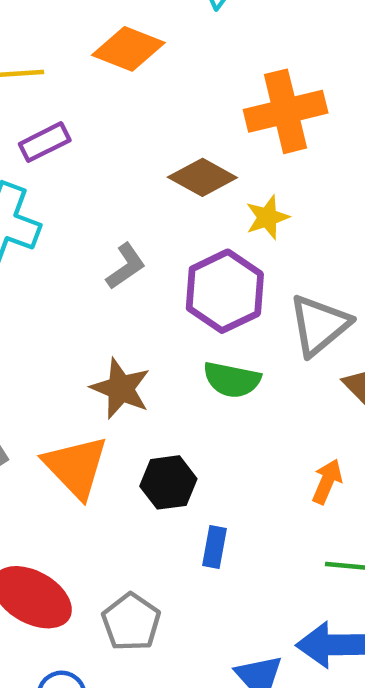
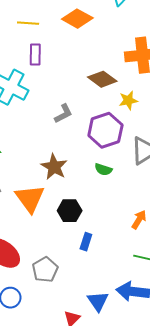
purple rectangle: (45, 142) -> (35, 55), turned -70
green semicircle: (232, 380) -> (103, 169), size x0.7

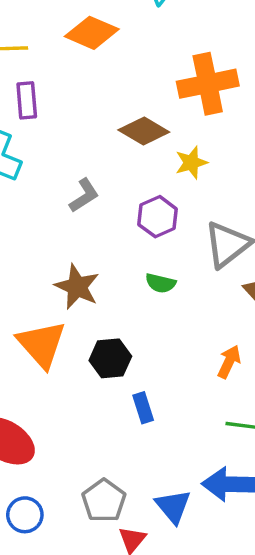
purple hexagon: (105, 130) -> (158, 217), size x0.7
blue rectangle: (86, 242) -> (143, 408), turned -30
gray pentagon: (45, 270) -> (104, 501), moved

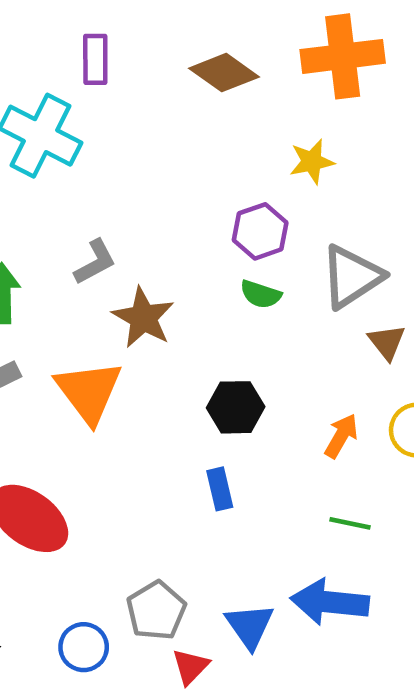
brown diamond: (144, 131) -> (224, 73), moved
gray L-shape: (84, 195) -> (95, 262), moved
green semicircle: (161, 283) -> (261, 294), moved
black hexagon: (110, 358) -> (236, 407), moved
blue circle: (25, 515) -> (84, 647), moved

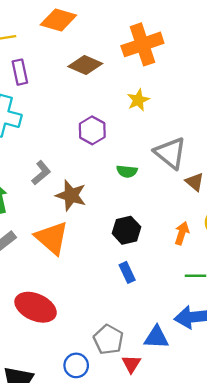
purple hexagon: (260, 231) -> (92, 130), moved
gray triangle: (352, 277) -> (170, 153), turned -36
blue triangle: (250, 626) -> (156, 337), turned -40

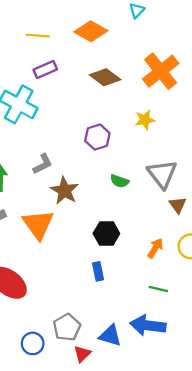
orange cross: (142, 44) -> (161, 71), turned -33
purple rectangle: (20, 72) -> (45, 70), turned 65

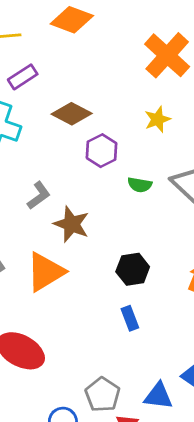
brown diamond: (105, 77) -> (72, 114), moved
green semicircle: (119, 181) -> (140, 185), moved
orange triangle: (38, 224) -> (45, 272), turned 44

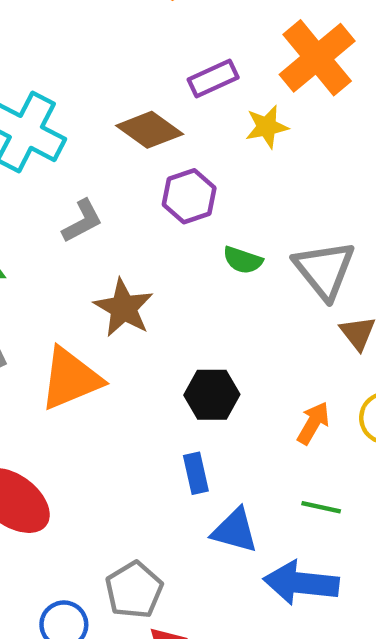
purple rectangle: (23, 77) -> (213, 79), moved
yellow star: (157, 119) -> (267, 127), moved
gray L-shape: (39, 195) -> (82, 221), moved
blue triangle: (158, 396) -> (235, 531), moved

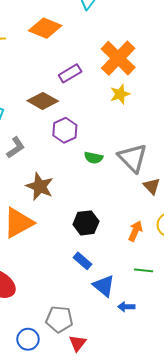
yellow star: (267, 127) -> (120, 94), moved
blue rectangle: (196, 473) -> (83, 261), turned -30
blue triangle: (235, 531) -> (104, 286), turned 30
blue arrow: (301, 583) -> (126, 307), moved, size x0.5
gray pentagon: (134, 590) -> (59, 319), turned -30

